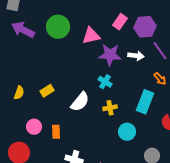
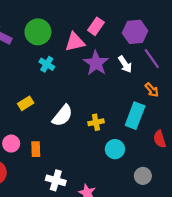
pink rectangle: (120, 22) -> (96, 26), moved
purple star: (110, 55) -> (96, 63), turned 30
white arrow: (136, 56) -> (125, 64), turned 49
cyan cross: (105, 82) -> (47, 64), moved

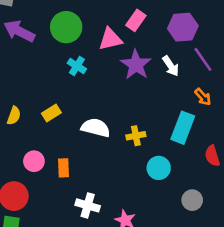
white semicircle: (62, 116) -> (96, 128), turned -115

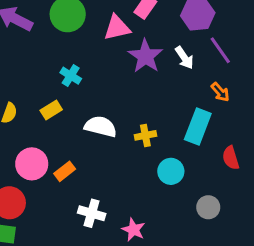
cyan cross: (77, 66) -> (71, 76), moved
pink circle: (34, 161) -> (32, 164), size x1.4
orange rectangle: (63, 168) -> (65, 171), turned 54

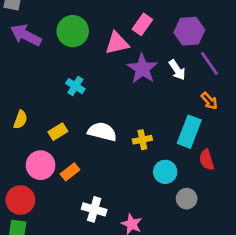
yellow rectangle: (51, 110) -> (58, 132), moved
red semicircle: (231, 158) -> (207, 160), moved
gray circle: (208, 207) -> (187, 199), moved

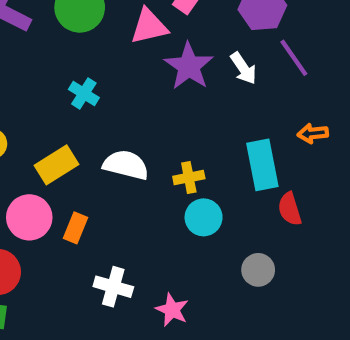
orange arrow: (209, 101) -> (313, 133), moved, turned 126
yellow rectangle: (58, 132) -> (57, 165), size x1.4
cyan rectangle: (189, 132) -> (262, 165), turned -32
orange rectangle: (70, 172) -> (75, 228), turned -30
cyan circle: (165, 172) -> (204, 217), moved

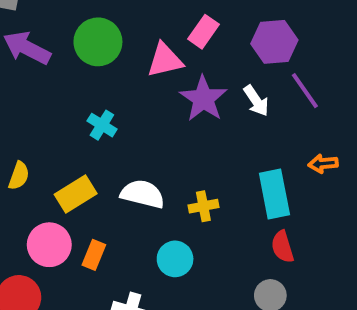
red semicircle: (290, 209) -> (283, 247), moved
cyan circle: (204, 217) -> (175, 259), moved

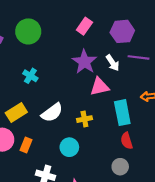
pink triangle: (165, 60) -> (100, 87), moved
purple line: (305, 91) -> (139, 57), turned -48
white semicircle: (143, 194) -> (52, 113), turned 130

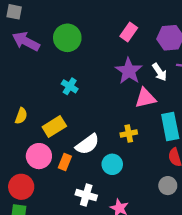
white semicircle: (52, 113) -> (87, 144), moved

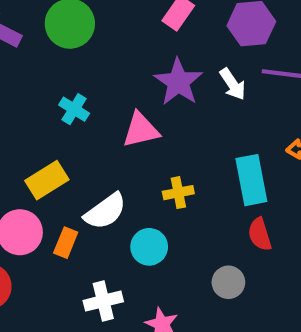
pink triangle: (145, 98) -> (141, 130), moved
gray circle: (168, 186) -> (228, 282), moved
white cross: (86, 195) -> (103, 301), turned -30

